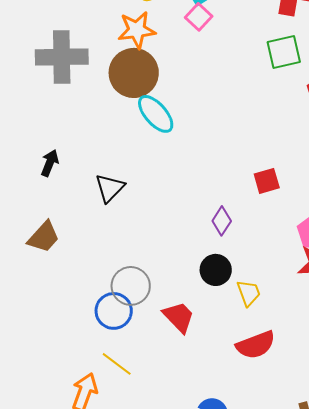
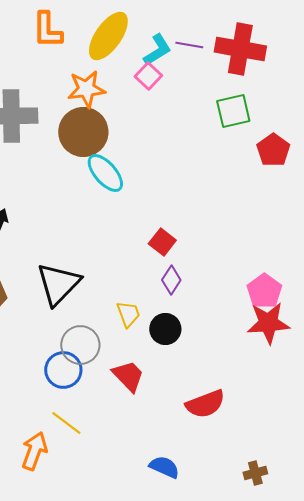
red square: (267, 181) -> (162, 242), moved, turned -36
black triangle: (110, 188) -> (58, 284), moved, size x1.5
yellow trapezoid: (249, 293) -> (128, 314), moved

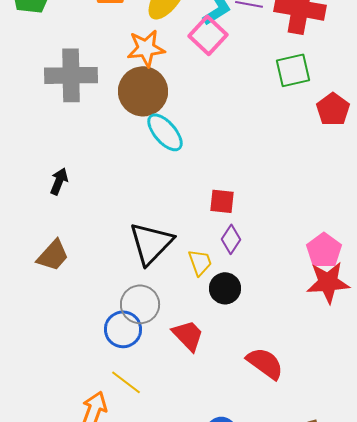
pink square: (148, 76) -> (208, 35), size x1.4
red square: (162, 242) -> (222, 201), turned -32
black triangle: (58, 284) -> (151, 243), moved
yellow trapezoid: (128, 314) -> (200, 262), moved
red semicircle: (205, 404) -> (265, 363), turned -123

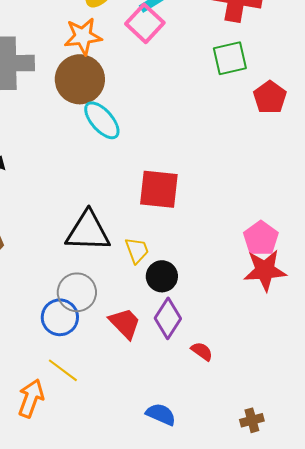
red square: (222, 201) -> (159, 189), size x1.6
purple diamond: (231, 239) -> (168, 318), moved, size x1.4
black triangle: (151, 243) -> (88, 231), turned 48
red semicircle: (265, 363) -> (202, 351), size x0.6

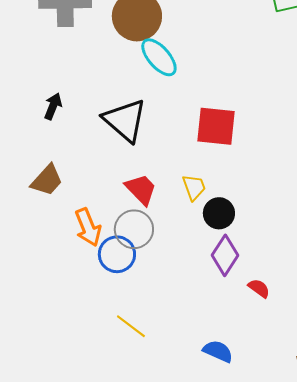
black triangle: (88, 231) -> (125, 120), moved, turned 39
red trapezoid: (125, 323) -> (141, 189), moved
yellow line: (63, 370) -> (131, 326), moved
orange arrow: (31, 398) -> (88, 227), moved, turned 138

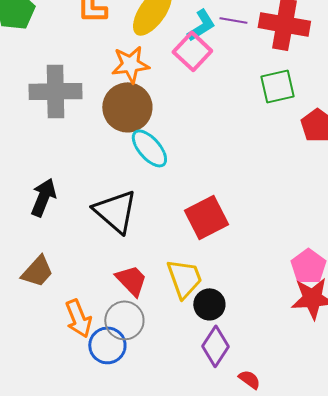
black arrow: (53, 106) -> (43, 197), size x1.4
red square: (216, 126) -> (206, 217), turned -33
yellow trapezoid: (194, 187) -> (184, 278), size x1.5

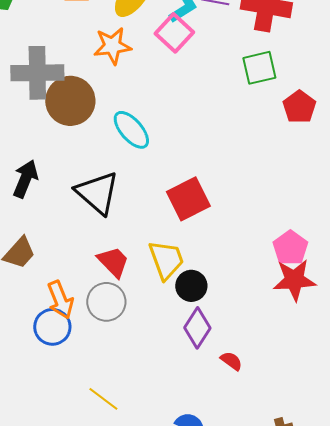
brown circle: (127, 107) -> (70, 101), moved
blue circle: (107, 345) -> (52, 327), moved

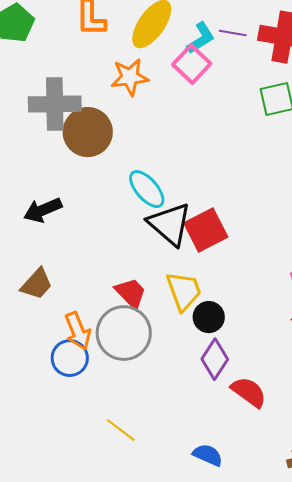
cyan ellipse: (131, 130) -> (147, 189), moved
black arrow: (25, 179) -> (43, 210), turned -135
black triangle: (97, 193) -> (170, 224), moved
gray circle: (106, 302) -> (124, 333), size x1.4
red semicircle: (231, 361) -> (249, 392), size x1.6

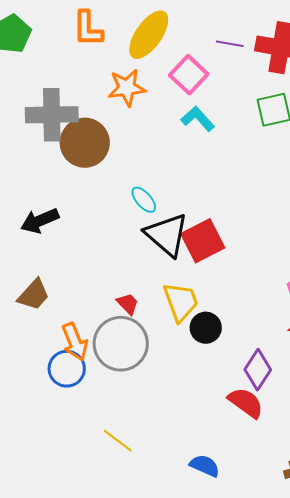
cyan L-shape: (201, 38) -> (198, 119), moved, turned -100
cyan ellipse: (147, 189) -> (144, 200), size x0.7
red trapezoid: (131, 293) -> (128, 304), size x0.7
purple diamond: (215, 359) -> (258, 370), moved

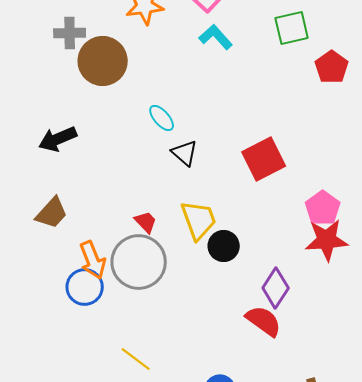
gray cross: (52, 115) -> (70, 33), size x0.6
black triangle: (167, 235) -> (185, 153), size x0.6
red square: (203, 241) -> (264, 159), moved

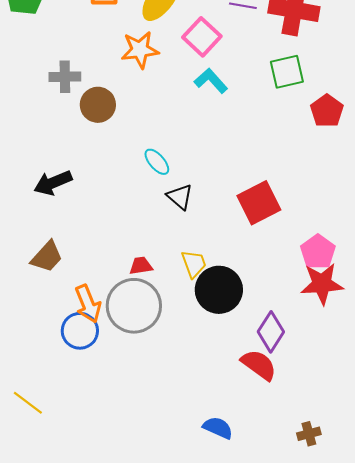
brown circle: (103, 61) -> (98, 105), size x0.7
yellow trapezoid: (199, 220) -> (194, 264), size x0.7
red trapezoid: (146, 222) -> (141, 266), turned -55
black circle: (224, 246) -> (219, 290), size x1.5
yellow line: (136, 359) -> (28, 403), moved

